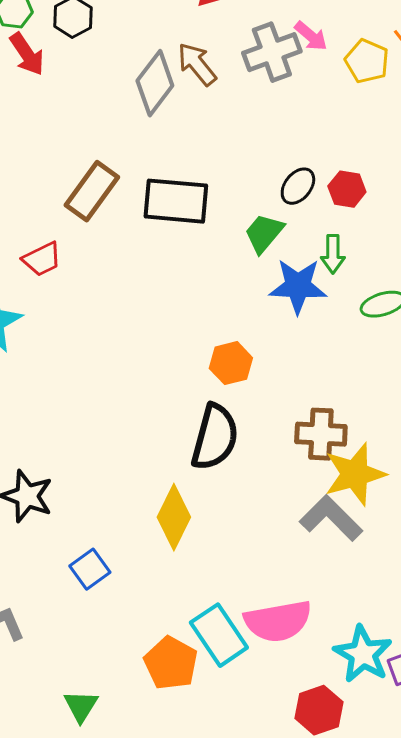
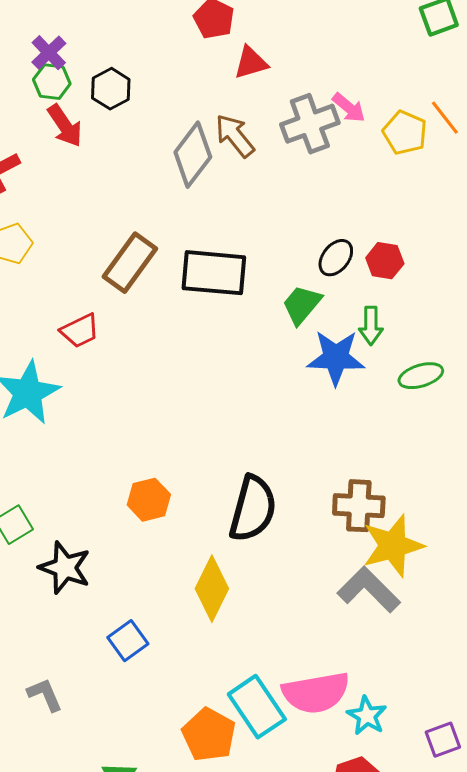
orange hexagon: (231, 363) -> (149, 500), moved
cyan star: (363, 654) -> (367, 716), moved, size x0.7

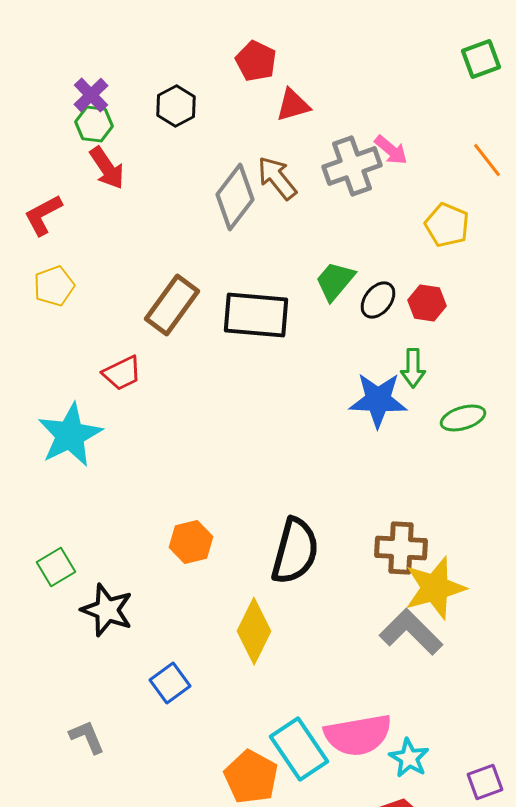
black hexagon: (111, 89) -> (176, 106), moved
yellow pentagon: (405, 133) -> (447, 225), moved
green trapezoid: (302, 305) -> (335, 281), moved

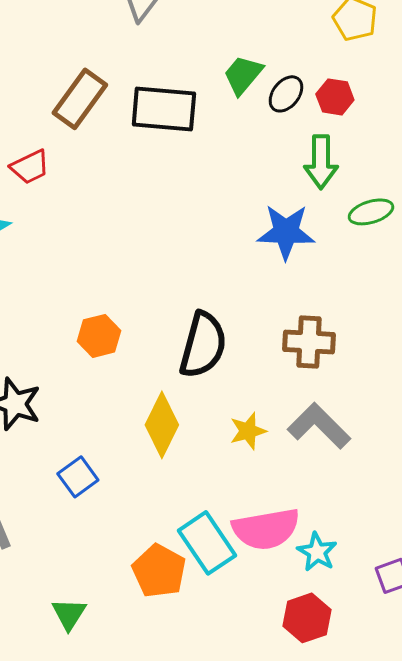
green arrow: (413, 368) -> (321, 162), size x1.4
blue star: (378, 400) -> (286, 232), moved
yellow star: (435, 588) -> (248, 431), moved, size x0.6

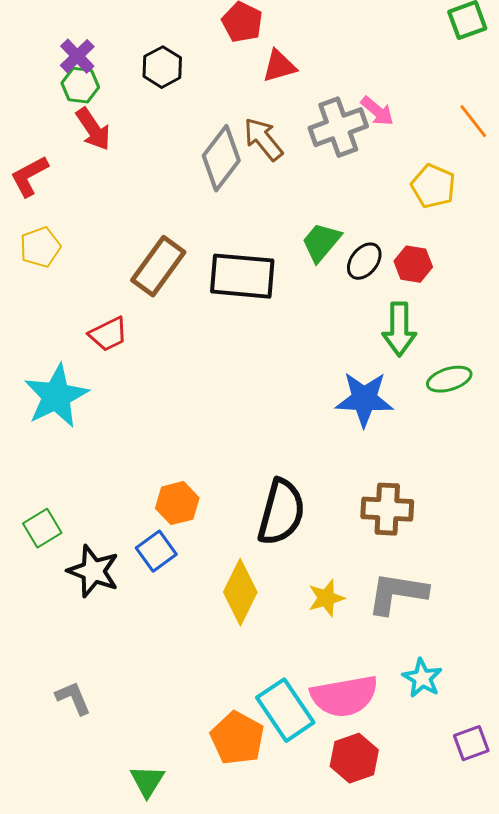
gray L-shape: (319, 426) -> (397, 593), turned -36
blue square: (78, 477) -> (156, 551), moved
cyan star: (317, 552) -> (422, 678), moved
red hexagon: (307, 618) -> (354, 758), moved

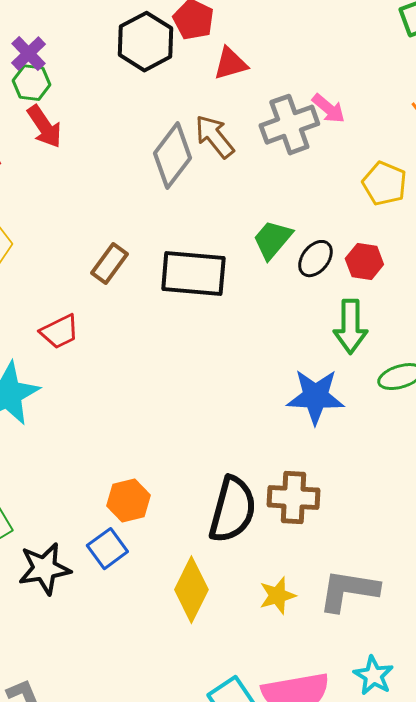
black hexagon: (162, 67) -> (145, 42), moved, size x1.4
brown rectangle: (158, 266) -> (109, 264), size x0.7
brown cross: (387, 509) -> (293, 498), moved
black star: (93, 571) -> (44, 569), turned -30

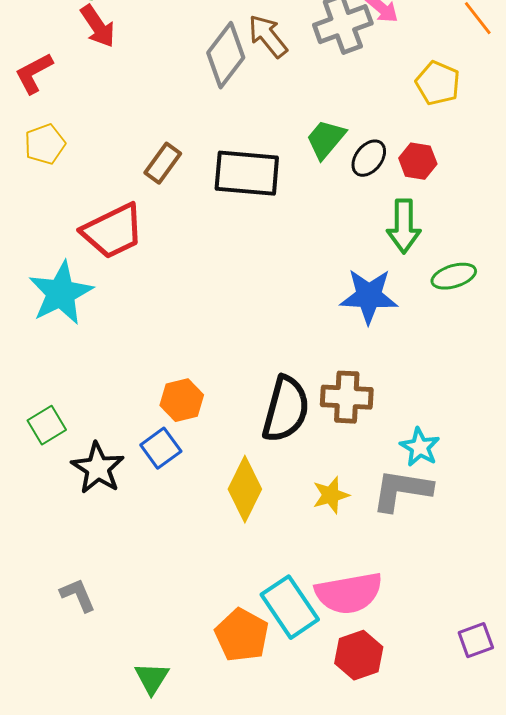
red trapezoid: (59, 332) -> (113, 231), size x1.6
black star: (44, 569) -> (98, 468), turned -30
cyan star: (373, 676) -> (420, 447), moved

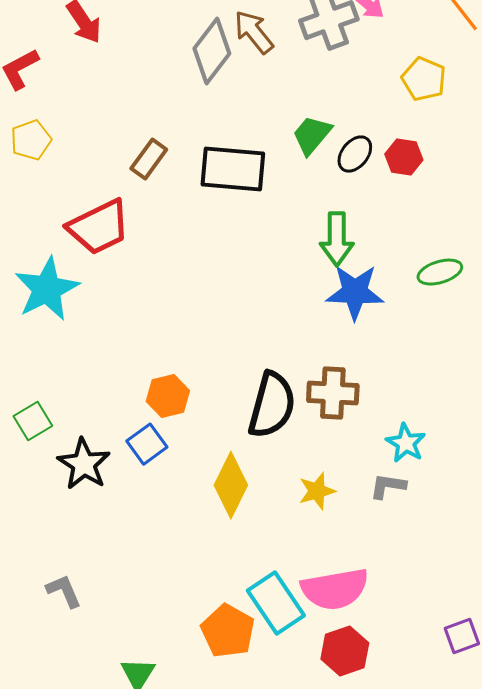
green arrow: (404, 226) -> (337, 239), moved
gray L-shape: (402, 490) -> (388, 486), size x0.6

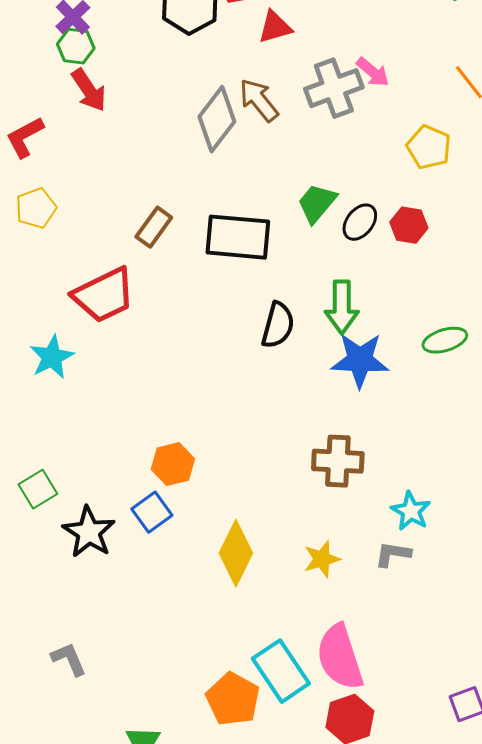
cyan star: (47, 289) -> (52, 357), size x0.7
black semicircle: (272, 405) -> (278, 325), moved, size x0.7
pink semicircle: (335, 589) -> (340, 657), turned 82

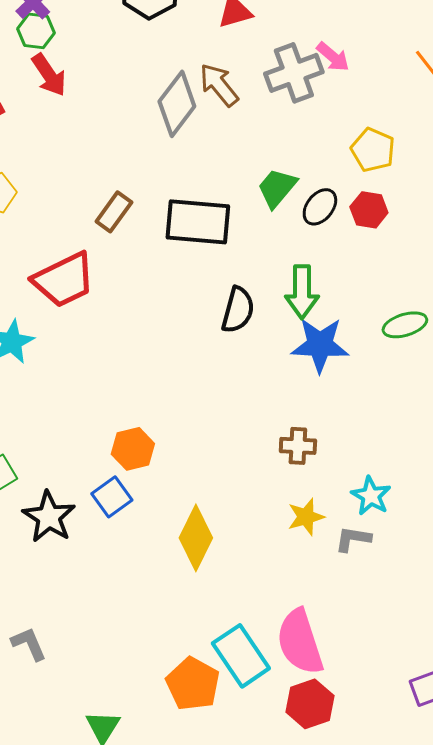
yellow pentagon: (429, 147) -> (373, 150), moved
brown cross: (338, 461) -> (298, 446), size x0.7
yellow star: (322, 559) -> (306, 517), moved

